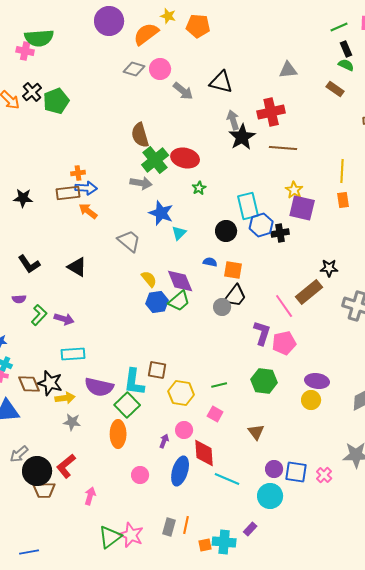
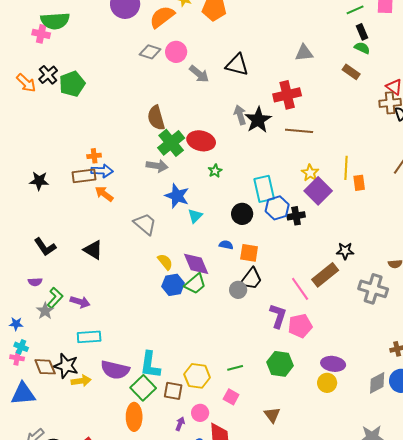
gray arrow: (233, 120) -> (240, 115), moved
yellow line: (342, 171) -> (346, 168), moved
purple square: (302, 208) -> (318, 191), turned 32
brown square: (157, 370) -> (173, 391), moved
gray star: (72, 422) -> (45, 311), moved, turned 30

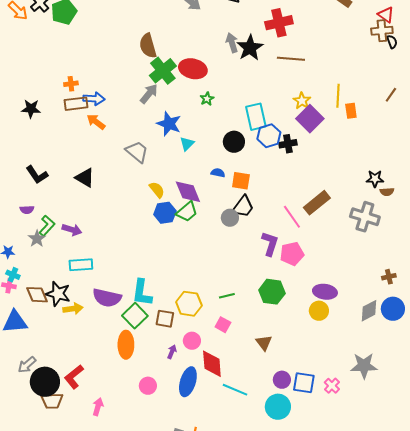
orange cross: (94, 156) -> (71, 84), moved
gray arrow: (157, 166) -> (149, 94), turned -60
black star: (345, 251) -> (375, 179), moved

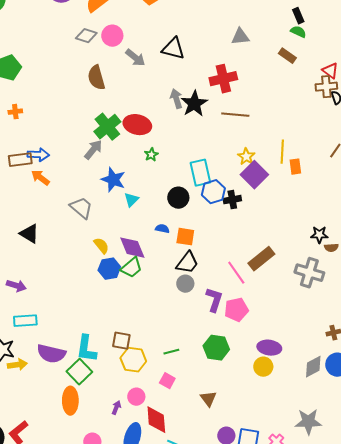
brown semicircle: (148, 46) -> (96, 78), moved
orange cross: (71, 84) -> (15, 112), moved
gray circle: (230, 218) -> (185, 284), moved
brown square: (165, 319) -> (121, 341), moved

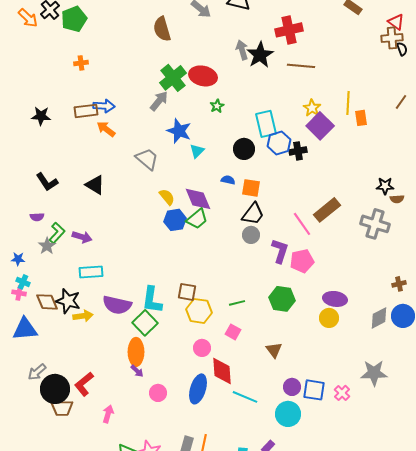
purple arrow: (116, 408) -> (137, 371), moved, turned 112

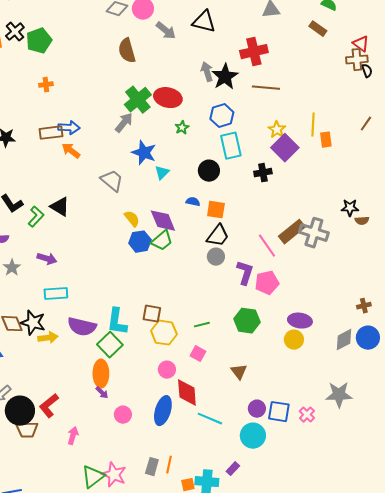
blue hexagon: (279, 143) -> (222, 116), moved
gray cross: (375, 224) -> (314, 233), moved
green L-shape: (57, 233) -> (36, 217), moved

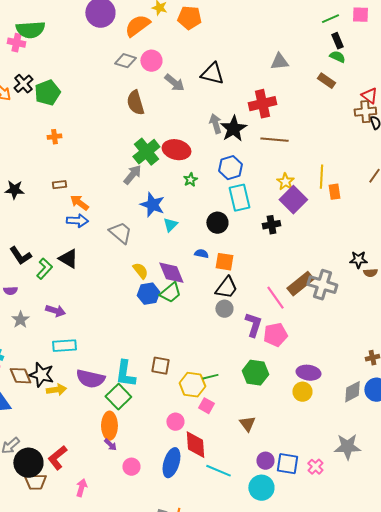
blue arrow: (69, 128) -> (77, 221), moved
brown rectangle: (51, 133) -> (59, 185), size x0.6
yellow hexagon: (164, 333) -> (192, 385), moved

